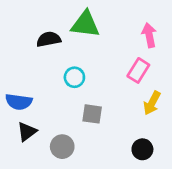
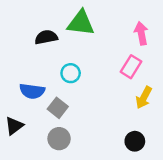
blue semicircle: (19, 102) -> (32, 91), moved
gray square: (92, 114) -> (58, 108), moved, turned 30
black triangle: (27, 132) -> (14, 126), moved

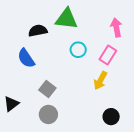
cyan circle: (71, 73) -> (78, 50), moved
blue semicircle: (32, 91) -> (26, 58), moved, turned 48
yellow arrow: (144, 98) -> (100, 81), moved

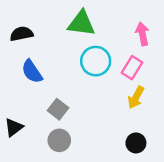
black semicircle: (38, 31) -> (22, 34), moved
cyan circle: (78, 50) -> (96, 61), size x1.5
yellow arrow: (100, 81) -> (136, 97), moved

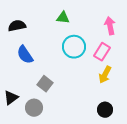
green triangle: (81, 23) -> (63, 18), size x0.6
gray circle: (59, 140) -> (34, 108), moved

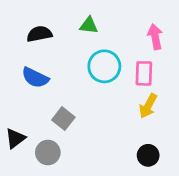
black semicircle: (17, 26) -> (39, 34), moved
pink rectangle: (102, 52) -> (144, 73), turned -30
blue semicircle: (25, 55) -> (35, 78), turned -30

